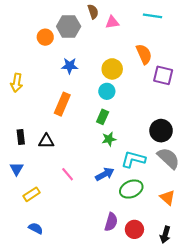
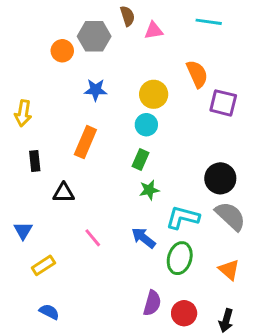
black rectangle: (21, 137) -> (35, 161), moved
blue arrow: (105, 174) -> (143, 238), turned -114
green ellipse: (131, 189) -> (180, 258), turned -50

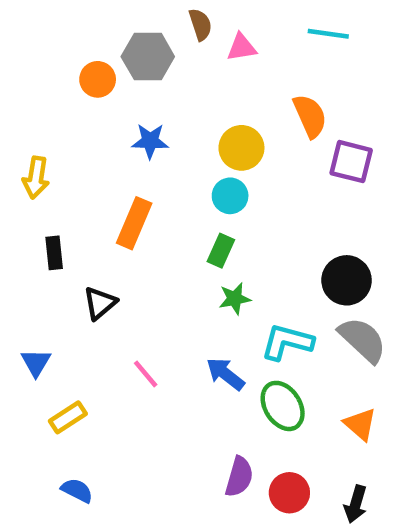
black triangle: (64, 193) -> (100, 303), turned -40
green ellipse: (180, 258) -> (283, 406), turned -48

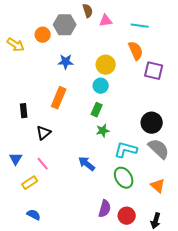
cyan line: (328, 34) -> (140, 26), moved
yellow arrow: (36, 178) -> (16, 45), moved, turned -66
pink line: (146, 374) -> (43, 164), moved
blue arrow: (225, 374) -> (87, 164), moved

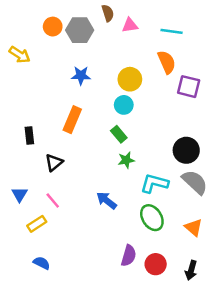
orange circle: (43, 35) -> (53, 27), moved
green rectangle: (97, 110) -> (119, 134), turned -64

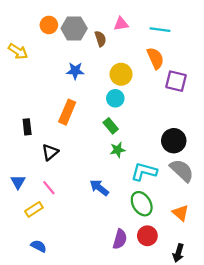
brown semicircle: (108, 13) -> (100, 39), moved
red circle: (156, 264) -> (147, 236), moved

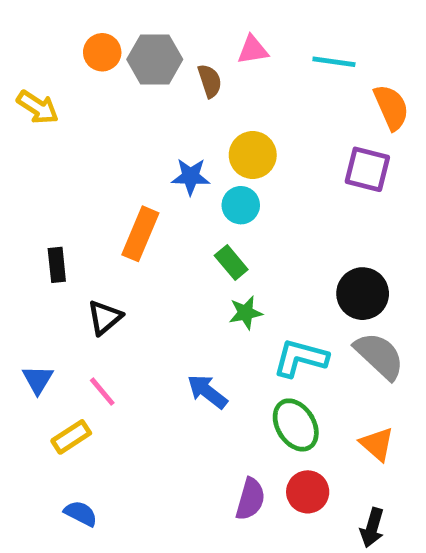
orange semicircle: (155, 58) -> (391, 107), moved
blue star: (75, 71) -> (191, 177), moved

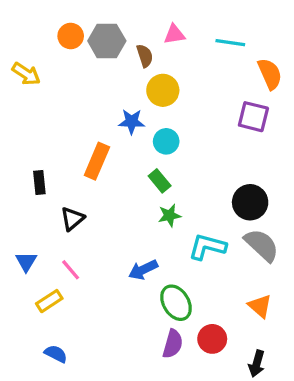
yellow circle: (253, 155) -> (163, 90), moved
blue arrow: (207, 392) -> (143, 270), turned -64
green ellipse: (296, 425) -> (176, 303), moved

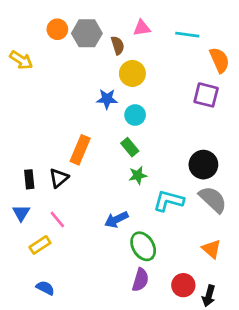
orange rectangle: (97, 161) -> (80, 150), moved
black rectangle: (39, 183) -> (29, 179), moved
red circle: (212, 339) -> (183, 285), moved

